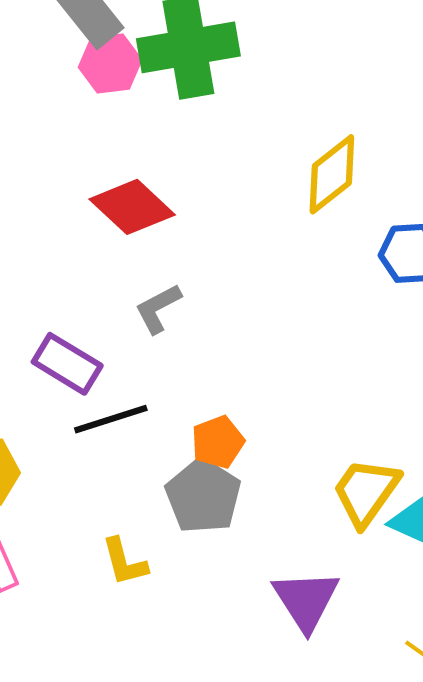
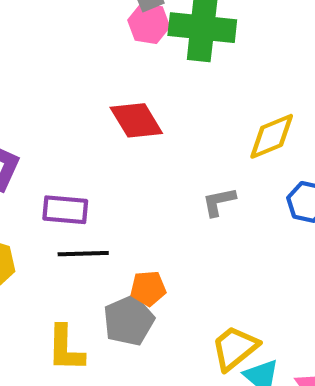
gray L-shape: (158, 309) -> (219, 202), moved
purple rectangle: (67, 364) -> (65, 210), turned -42
yellow L-shape: (124, 562) -> (66, 348), size x1.4

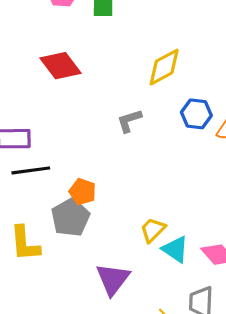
orange pentagon: (148, 288) -> (83, 192), turned 30
yellow trapezoid: (235, 348) -> (153, 230), size x0.7

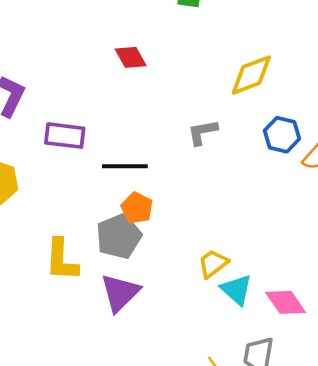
red diamond: (61, 66) -> (131, 57), size x0.7
black line: (31, 170) -> (125, 166), moved
purple triangle: (113, 279) -> (120, 293), moved

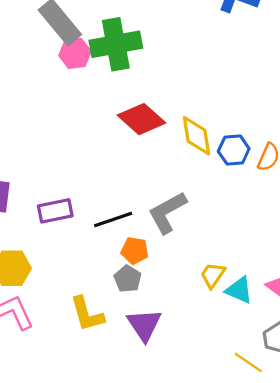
red diamond: (131, 57) -> (142, 119), moved, size x1.6
yellow diamond: (251, 75) -> (197, 136), moved, turned -60
gray L-shape: (202, 132) -> (167, 212), moved, size x1.6
gray pentagon: (119, 236) -> (128, 279), size x0.7

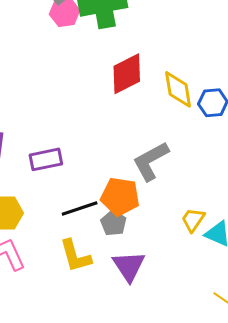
red diamond: (142, 119) -> (127, 74), turned -69
black line: (113, 219) -> (80, 209), moved
orange pentagon: (135, 250) -> (120, 197), size x1.5

